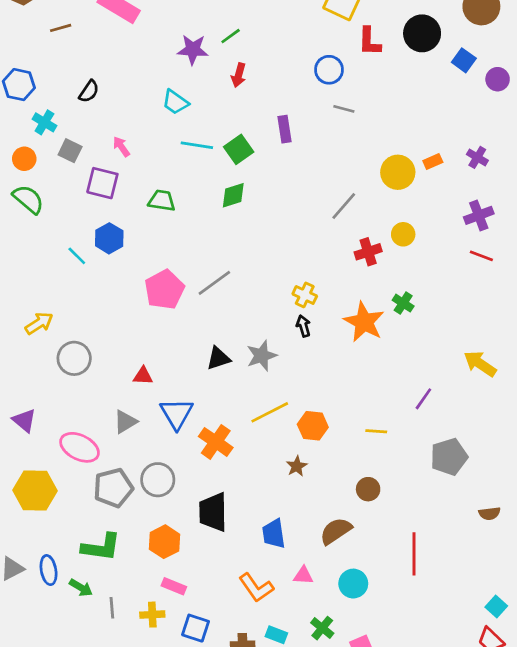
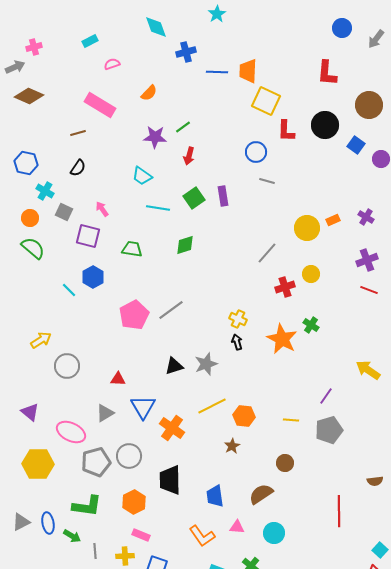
brown line: (61, 28) -> (78, 133), moved
green square: (239, 149) -> (194, 198), moved
gray pentagon: (449, 457) -> (329, 430), moved
red line: (414, 554) -> (339, 511), moved

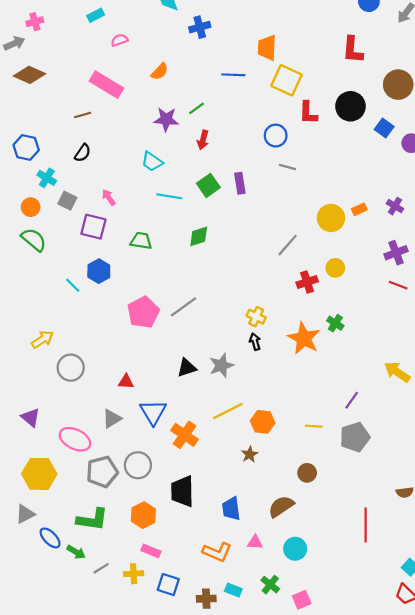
blue line: (217, 72) -> (233, 75), moved
gray triangle: (21, 522) -> (25, 514), moved
blue ellipse: (48, 523) -> (50, 538), turned -35
orange L-shape: (202, 536) -> (217, 552), turned -32
gray line: (95, 551) -> (101, 568), turned 63

